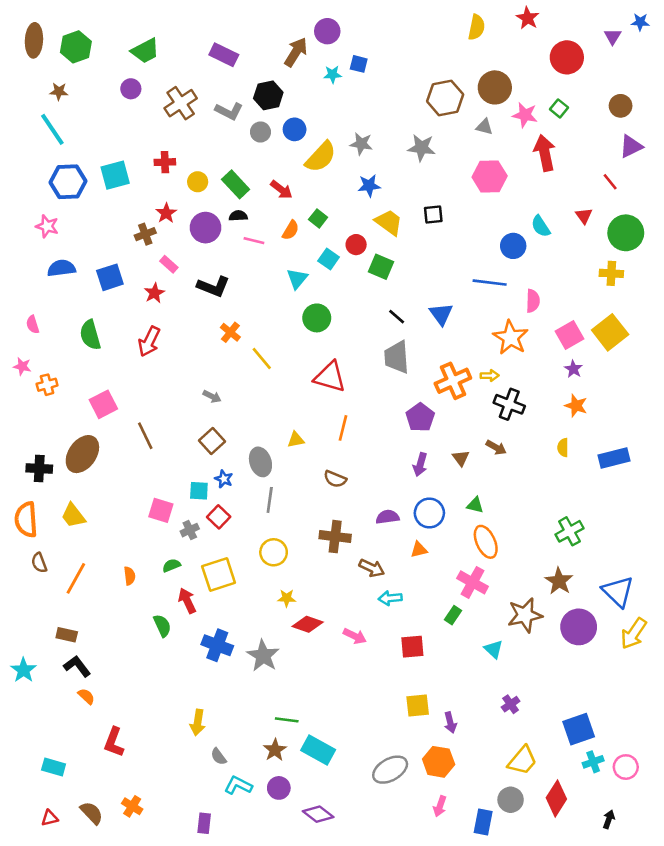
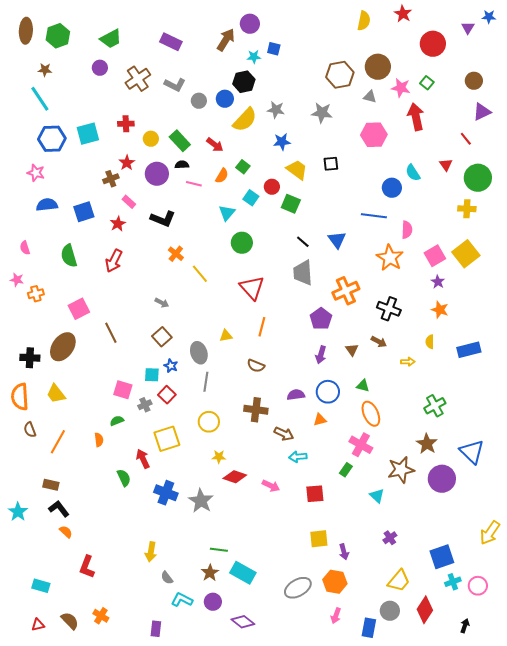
black hexagon: (268, 95) -> (244, 82), moved
yellow arrow: (490, 376) -> (408, 362), moved
red triangle: (330, 377) -> (252, 288), turned 32
green semicircle: (171, 565) -> (117, 421), moved
yellow arrow: (634, 633) -> (490, 533), moved

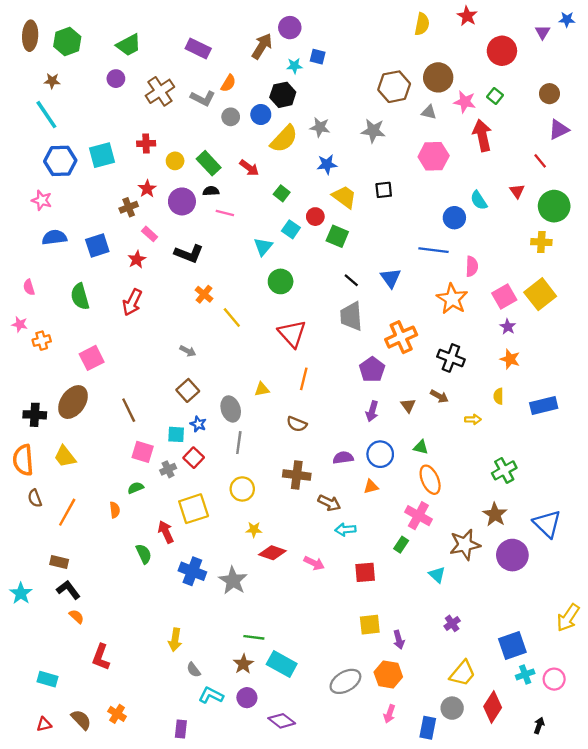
orange semicircle: (222, 176) -> (228, 83), moved
brown line: (111, 333) -> (129, 410), moved

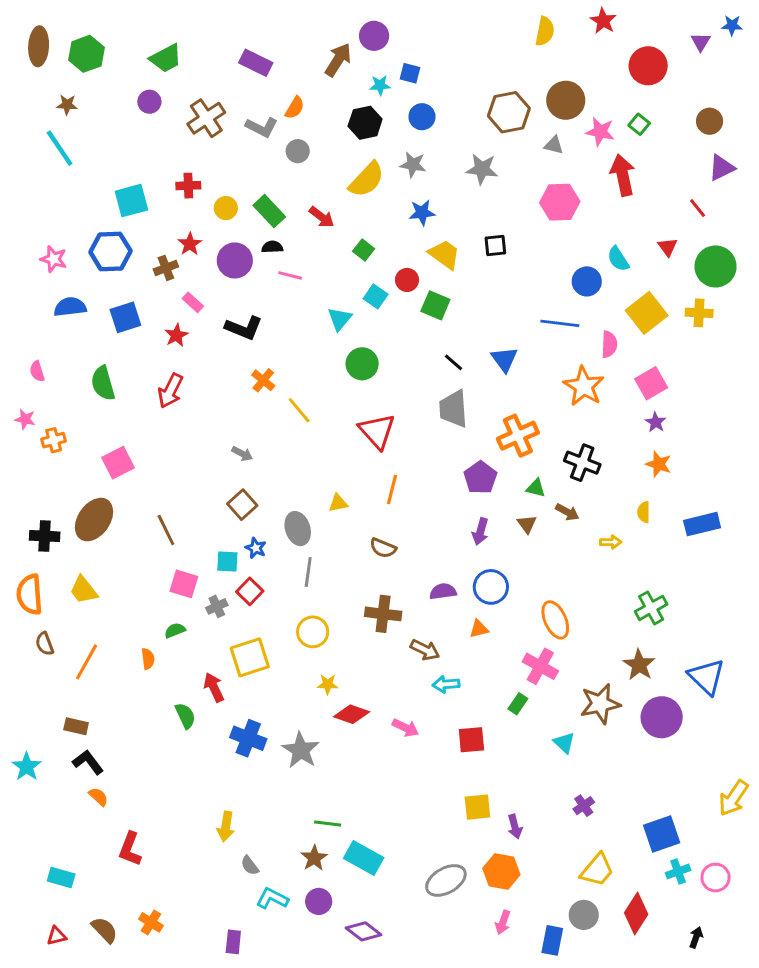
blue circle: (261, 115) -> (422, 117), moved
blue hexagon: (60, 161) -> (110, 251), moved
yellow square: (540, 294) -> (647, 313), moved
green triangle: (421, 447) -> (536, 488), moved

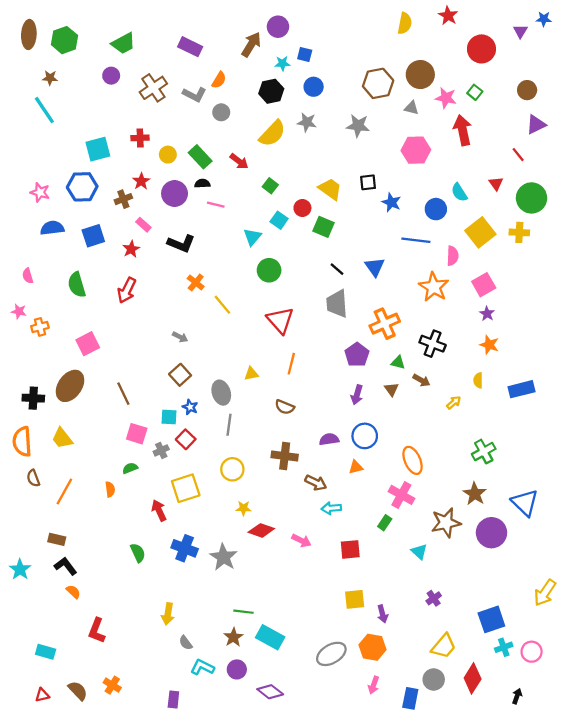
blue star: (422, 213) -> (391, 202), moved, turned 30
yellow arrow: (611, 542) -> (454, 403), turned -40
green semicircle: (185, 716) -> (138, 553), moved

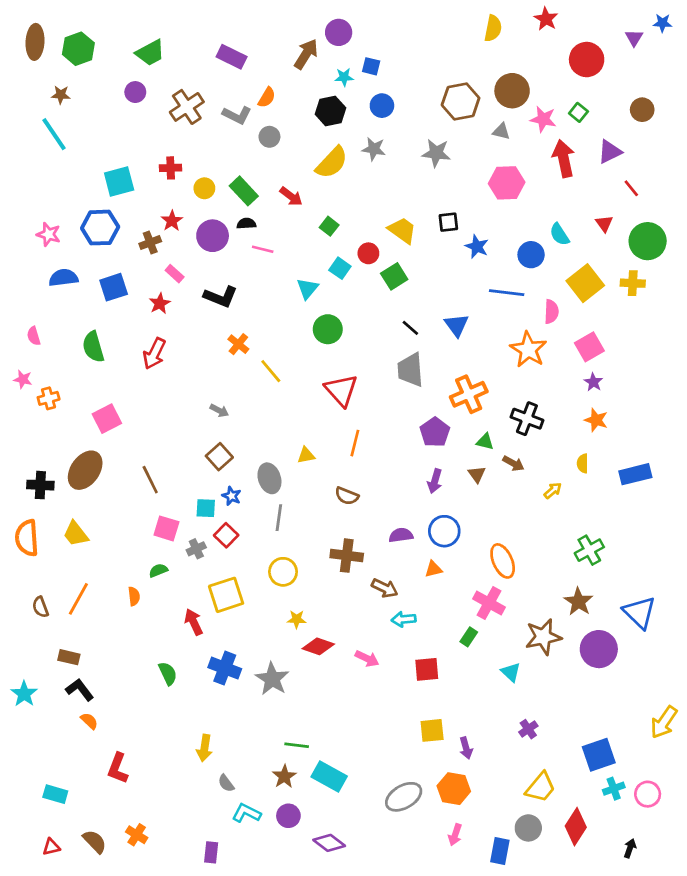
purple triangle: (536, 125) -> (610, 152), moved
green square: (324, 227) -> (394, 276), turned 35
brown semicircle: (33, 478) -> (40, 607), moved

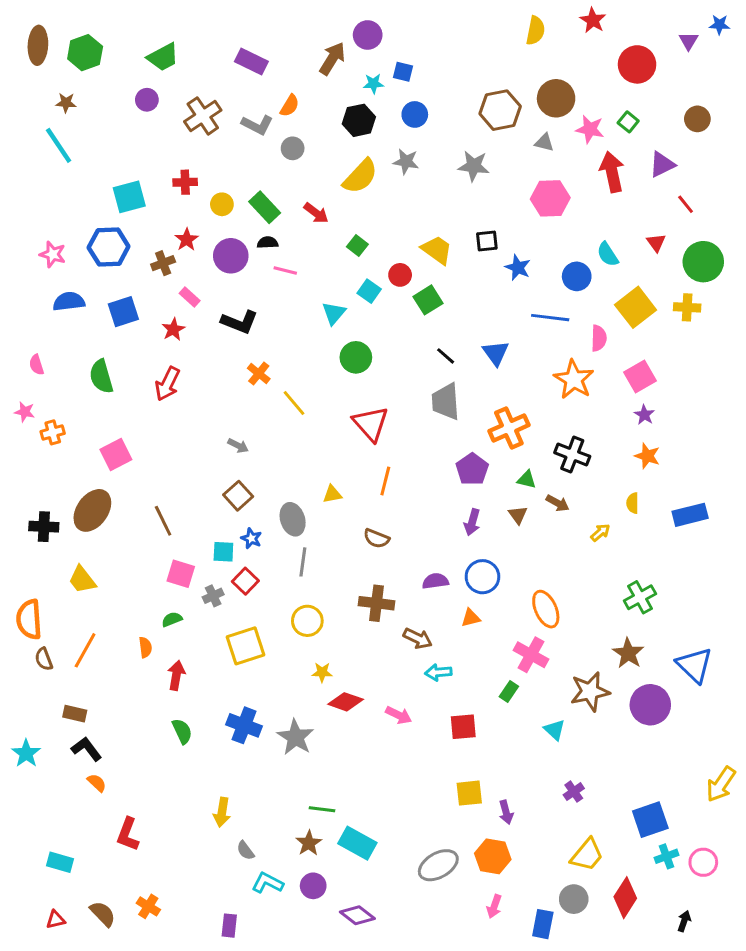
orange semicircle: (27, 538) -> (29, 619), moved
red arrow: (194, 622) -> (176, 675), moved, turned 35

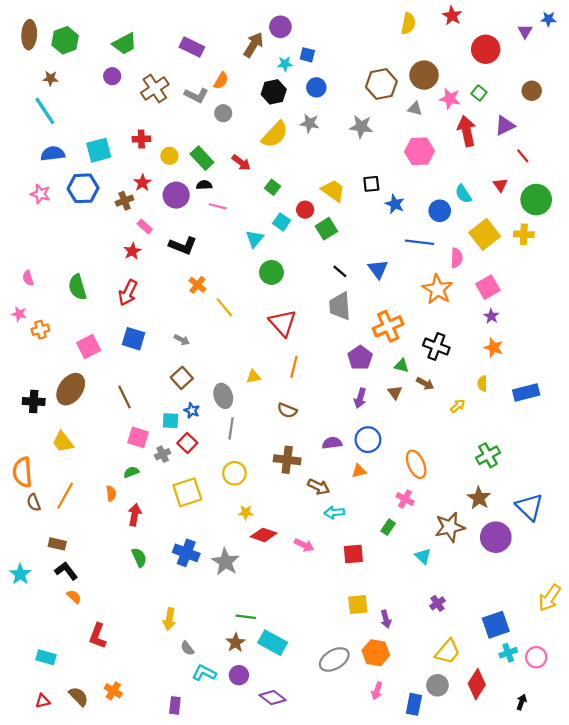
blue semicircle: (69, 301) -> (53, 154), moved
blue square: (123, 312) -> (133, 339), moved, turned 35
pink cross: (531, 655) -> (405, 499), size x0.7

